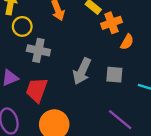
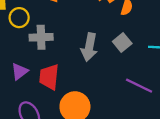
gray square: (114, 75) -> (122, 42), turned -30

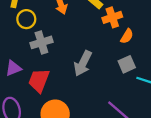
gray cross: (41, 37) -> (41, 42), turned -30
gray square: (122, 42) -> (127, 64), moved

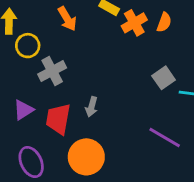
orange semicircle: (127, 36) -> (164, 22), moved
gray arrow: (83, 63) -> (91, 107), moved, size x0.6

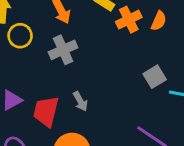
gray cross: (52, 71) -> (63, 50), moved
gray arrow: (91, 107) -> (80, 101), turned -48

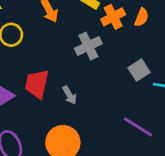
gray cross: (63, 50) -> (88, 46), moved
red trapezoid: (46, 111) -> (37, 84), moved

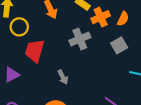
gray square: (139, 70) -> (119, 45), moved
red trapezoid: (37, 84) -> (35, 51), moved

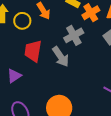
yellow circle: (19, 27) -> (22, 21), moved
gray arrow: (63, 77) -> (61, 57), moved, size x1.5

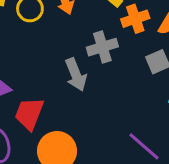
red trapezoid: (33, 51) -> (29, 114), moved

